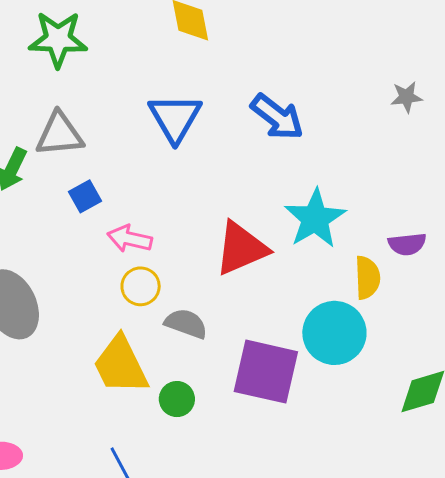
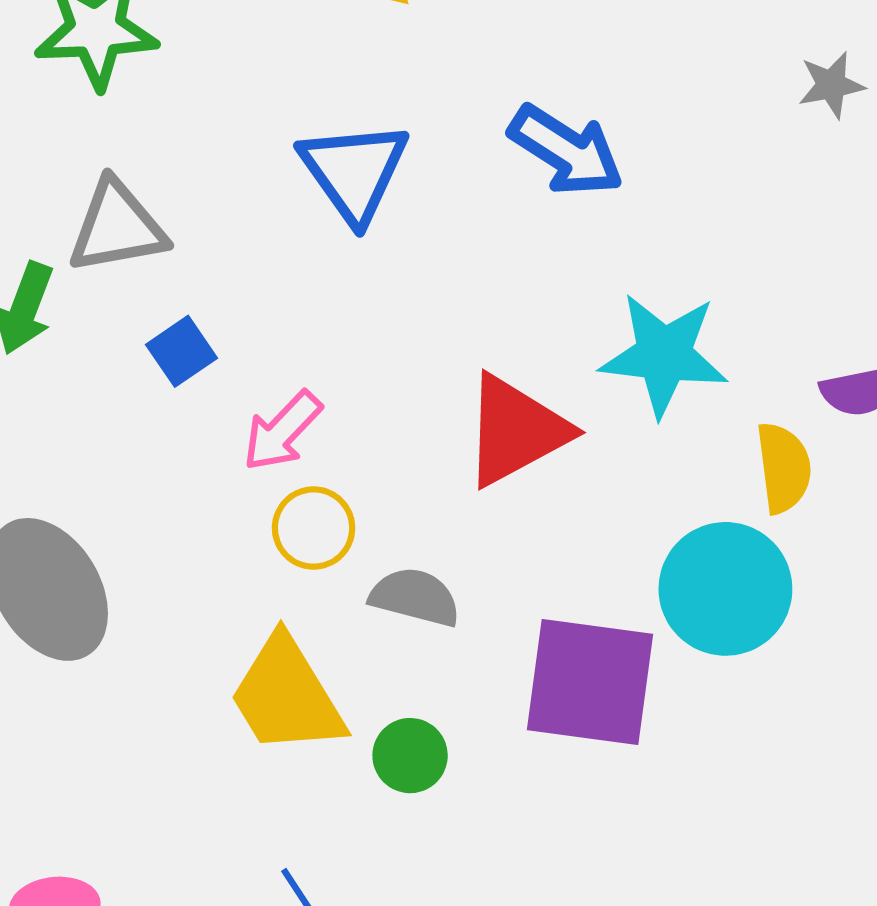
cyan star: (315, 219) -> (664, 355), turned -30
pink arrow: (130, 239) -> (282, 431), turned -54

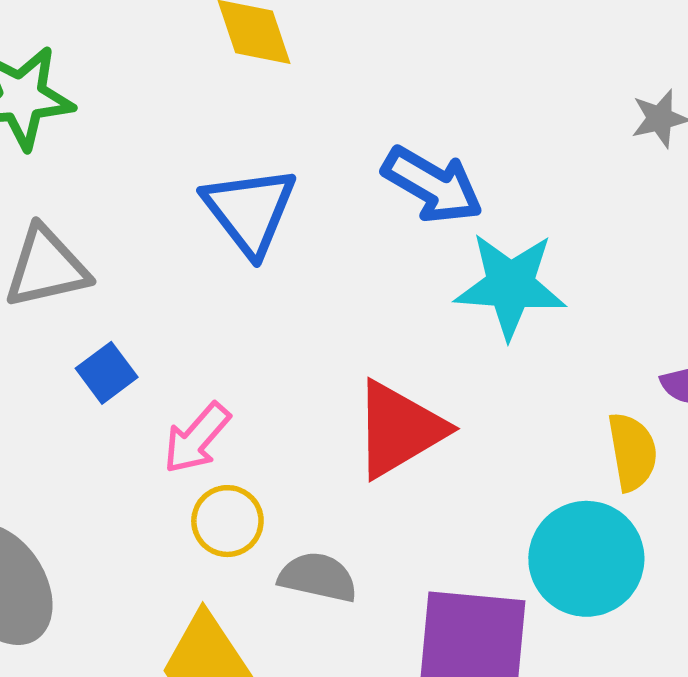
cyan star: (664, 355) -> (510, 285), moved

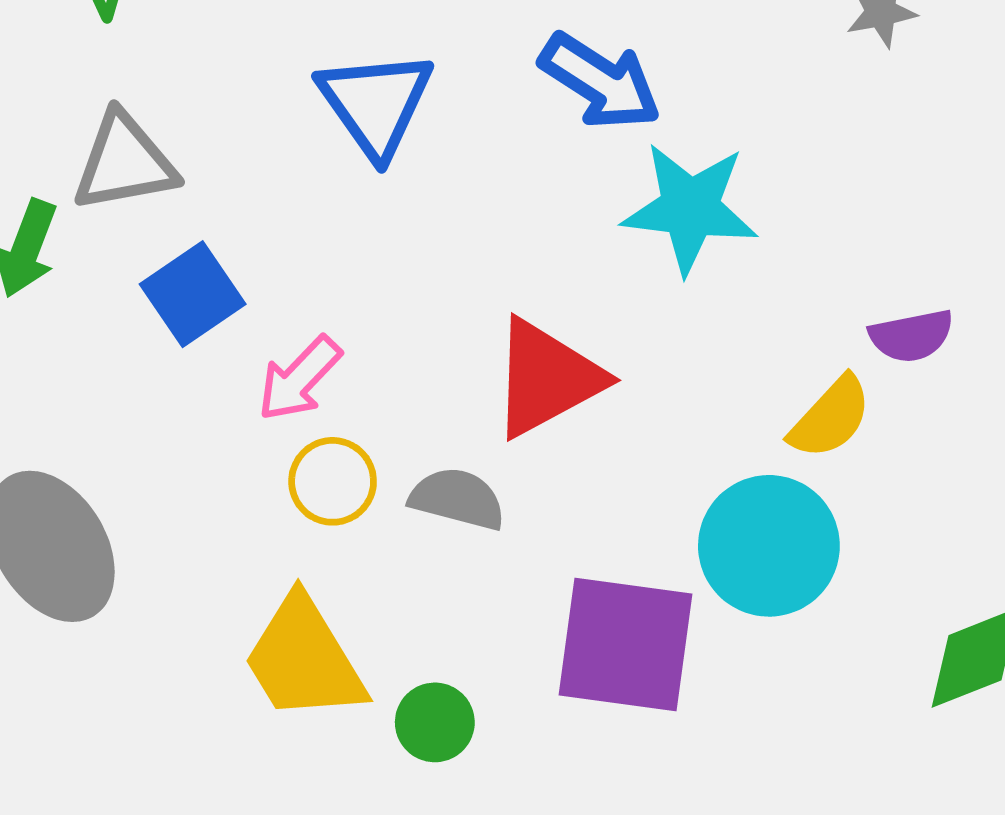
blue square: (107, 373) -> (193, 294), size x1.4
yellow semicircle: (632, 452) -> (831, 418), turned 50
gray semicircle: (318, 577) -> (457, 499), moved

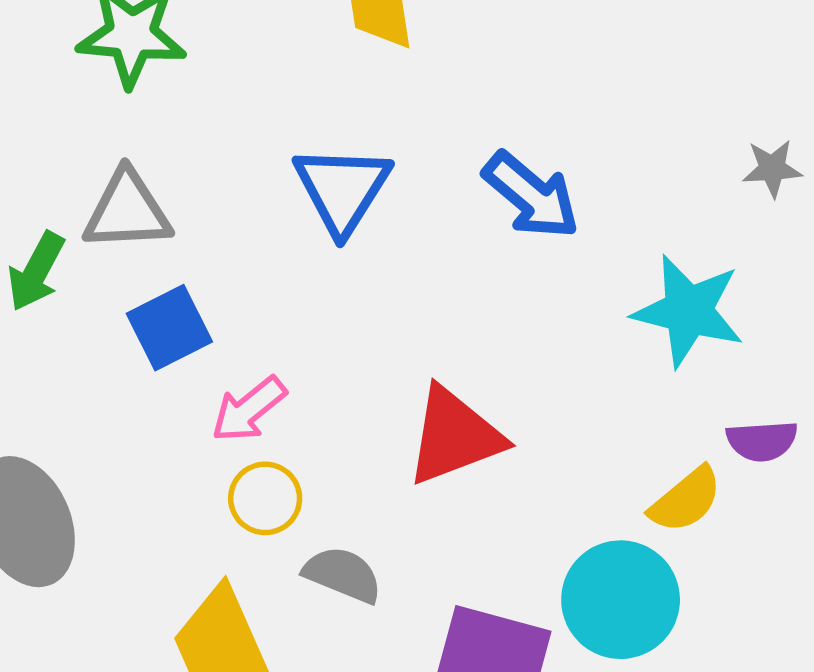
cyan star: (690, 208) -> (688, 311), moved
gray semicircle: (457, 499) -> (343, 575), moved

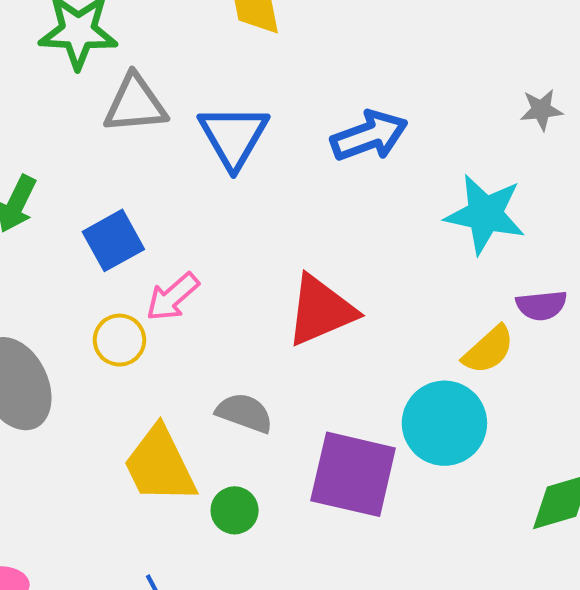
blue arrow: (531, 195) -> (369, 136), turned -58
gray triangle: (127, 211) -> (135, 104), moved
yellow circle: (265, 498) -> (119, 340), moved

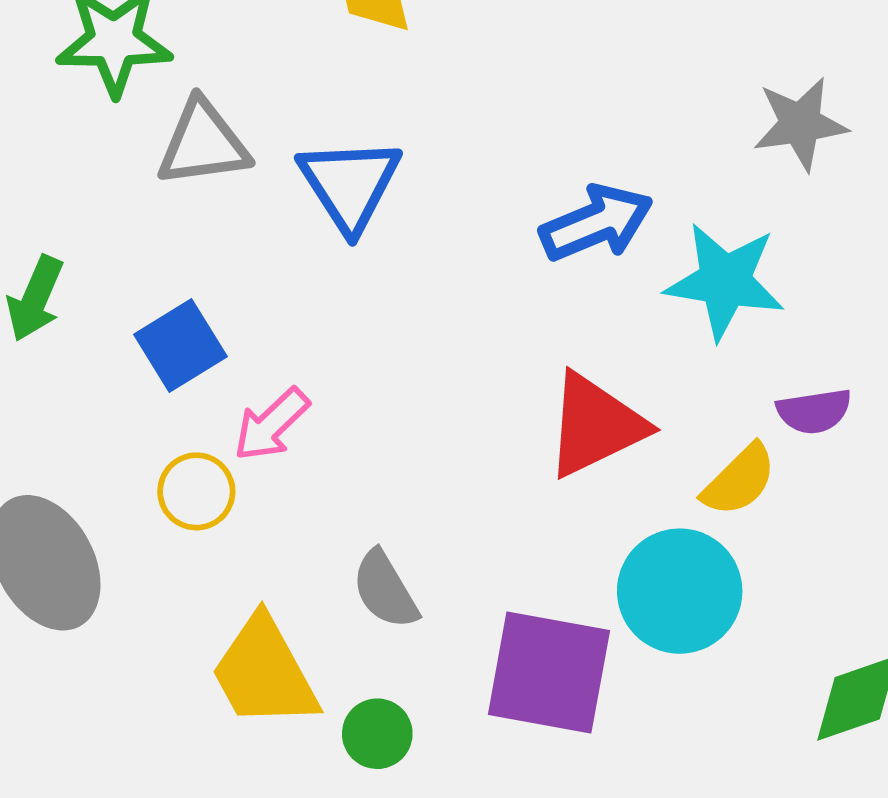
gray star: (541, 110) -> (800, 124), size x1.5
blue arrow: (369, 136) -> (596, 223), moved
red triangle: (321, 310) -> (595, 425), moved
gray semicircle: (244, 413) -> (385, 590), turned -138

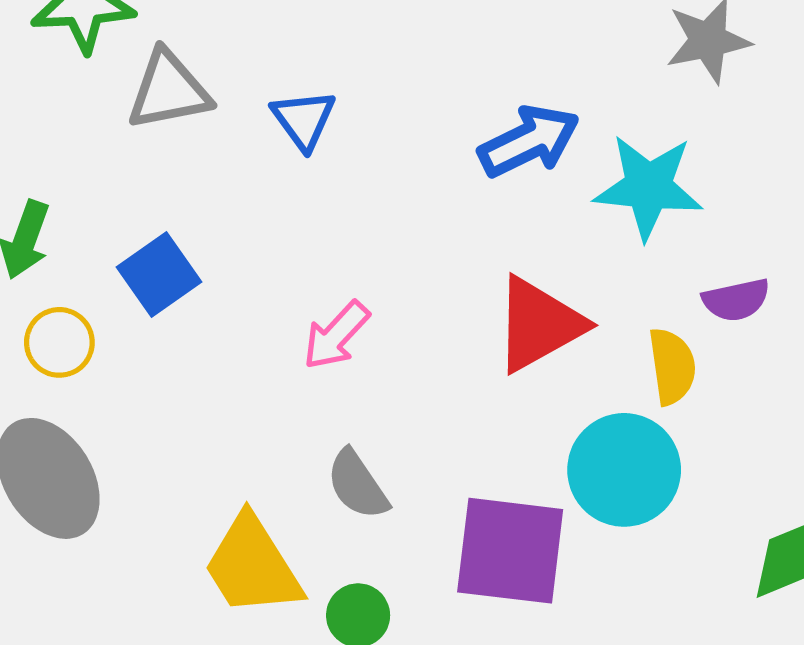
blue triangle: (350, 184) -> (304, 119), size x0.7
pink arrow: (271, 424) -> (336, 335), moved
yellow semicircle: (739, 480) -> (672, 366), turned -50
yellow circle: (196, 491) -> (59, 342), moved

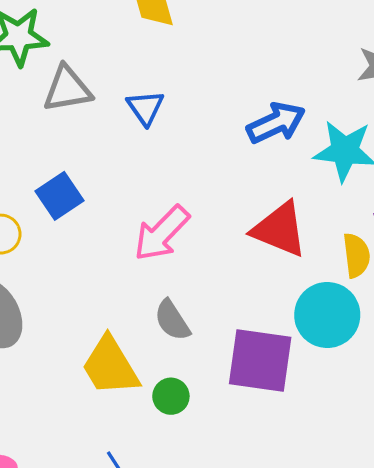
red triangle: (539, 324) -> (280, 229), turned 50
pink arrow: (336, 335) -> (162, 233), size x1.4

